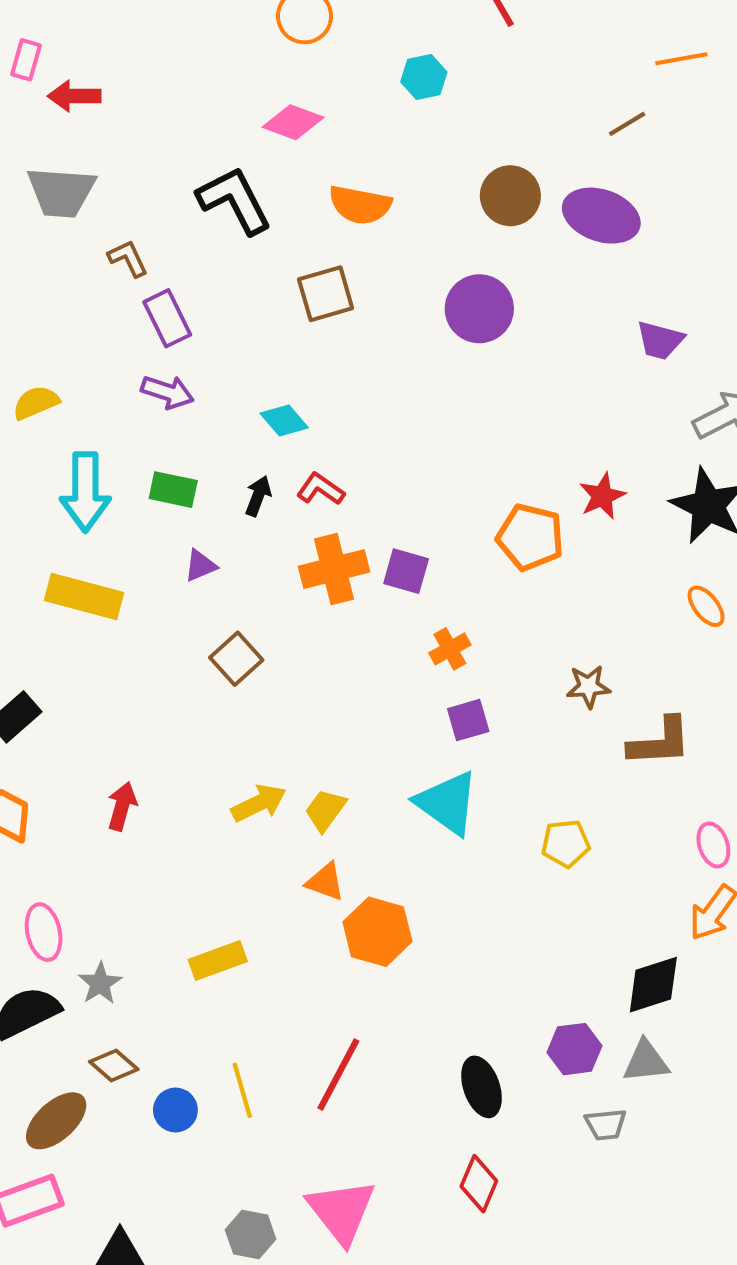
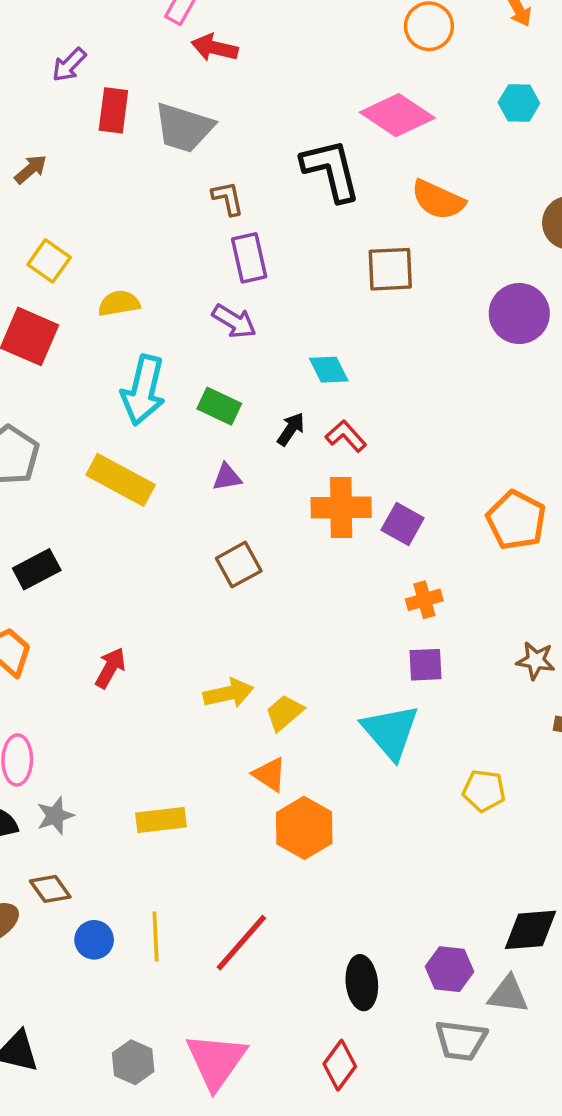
pink diamond: (293, 122) -> (397, 115), size x1.4
gray trapezoid: (606, 1125) -> (461, 1040), size x1.4

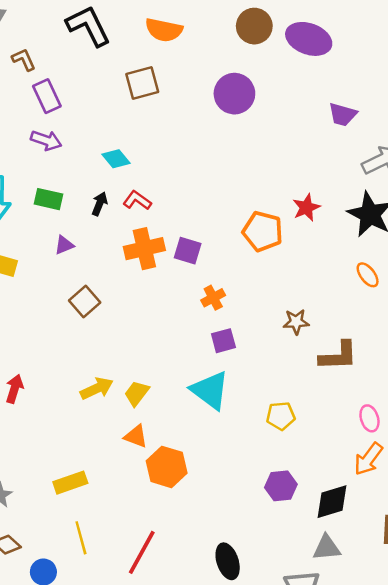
yellow line: (156, 937) -> (81, 538), moved
purple hexagon: (449, 969) -> (281, 486), moved

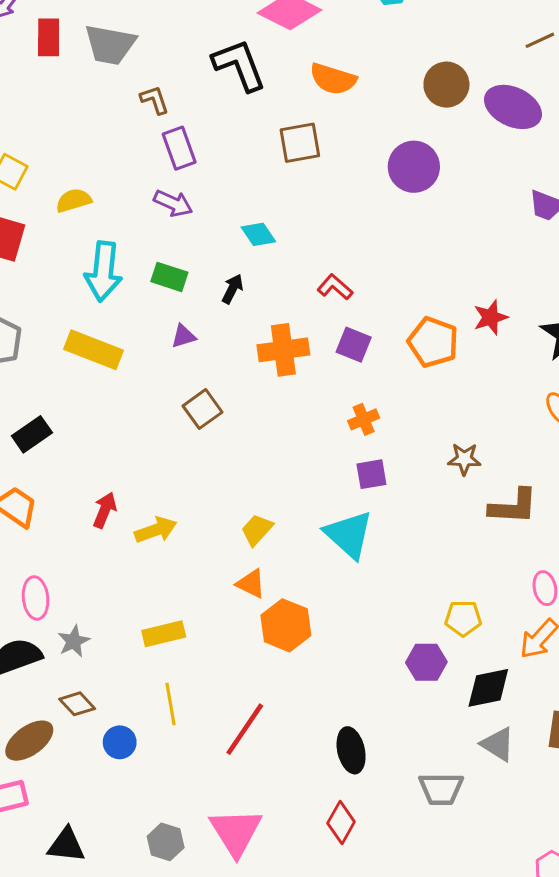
red L-shape: (137, 200) -> (335, 287), moved
purple square: (188, 251) -> (354, 345), moved
yellow arrow: (97, 388) -> (156, 530), moved
yellow pentagon: (281, 416) -> (463, 618), moved
gray triangle: (327, 548) -> (498, 744), moved, turned 32

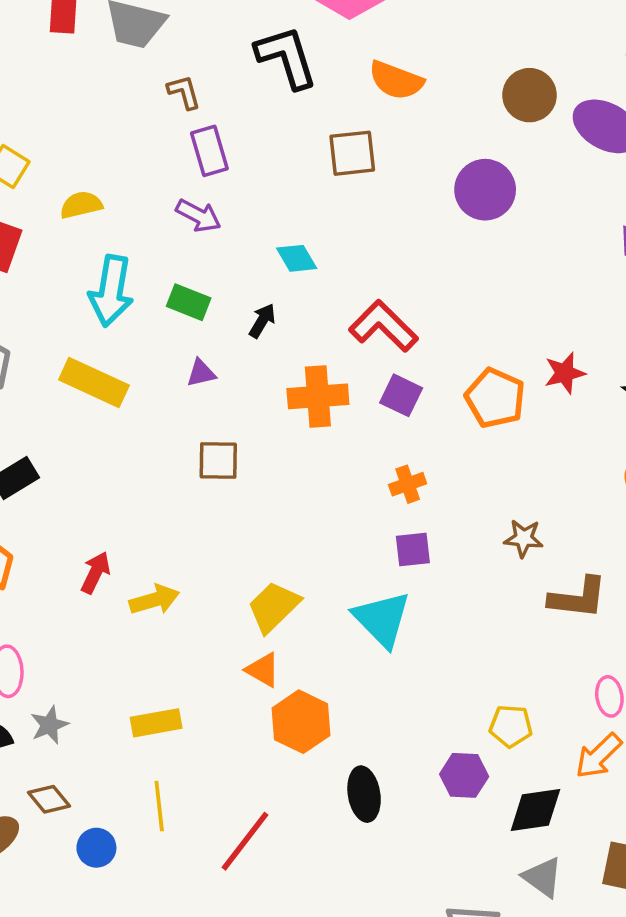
red L-shape: (335, 287) -> (383, 326), size x1.6
brown square: (203, 409) -> (218, 460), turned 33
yellow trapezoid: (257, 530) -> (274, 607), size x1.4
black ellipse: (351, 750) -> (364, 794), moved

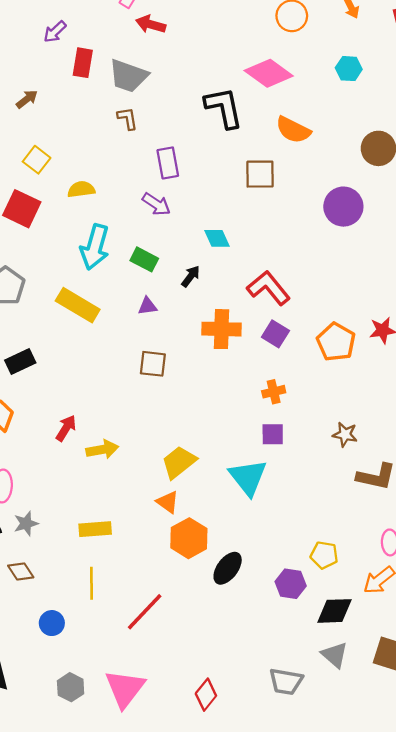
brown L-shape: (184, 92) -> (127, 118), moved
black ellipse: (364, 794) -> (228, 568), moved, turned 40
blue circle: (96, 848) -> (52, 623), moved

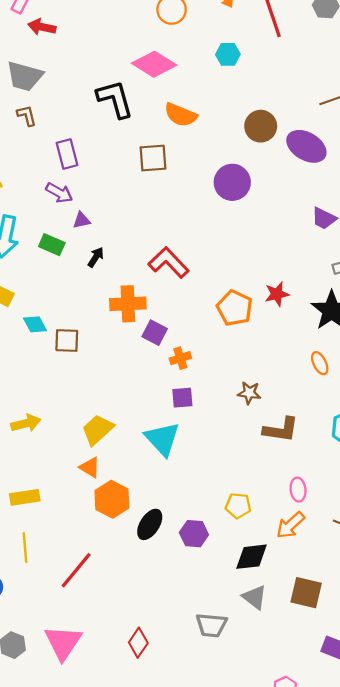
cyan diamond: (217, 238) -> (35, 324), moved
purple triangle: (147, 306) -> (82, 220), moved
purple square: (275, 334) -> (155, 333), moved
purple hexagon: (291, 584) -> (194, 534), moved

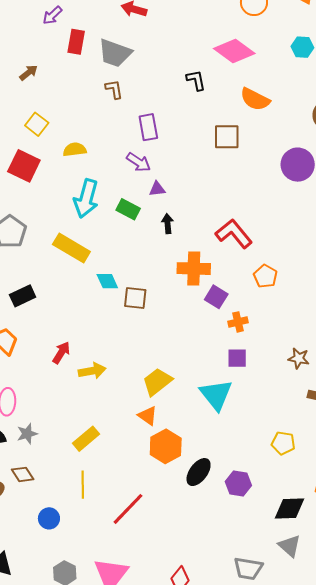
black L-shape: (115, 99) -> (196, 80), size x0.6
black arrow: (96, 257) -> (168, 224), turned -42
orange pentagon: (235, 308) -> (265, 276), moved, size x0.7
yellow rectangle: (25, 497) -> (86, 439), turned -36
yellow pentagon: (238, 506) -> (283, 443), moved

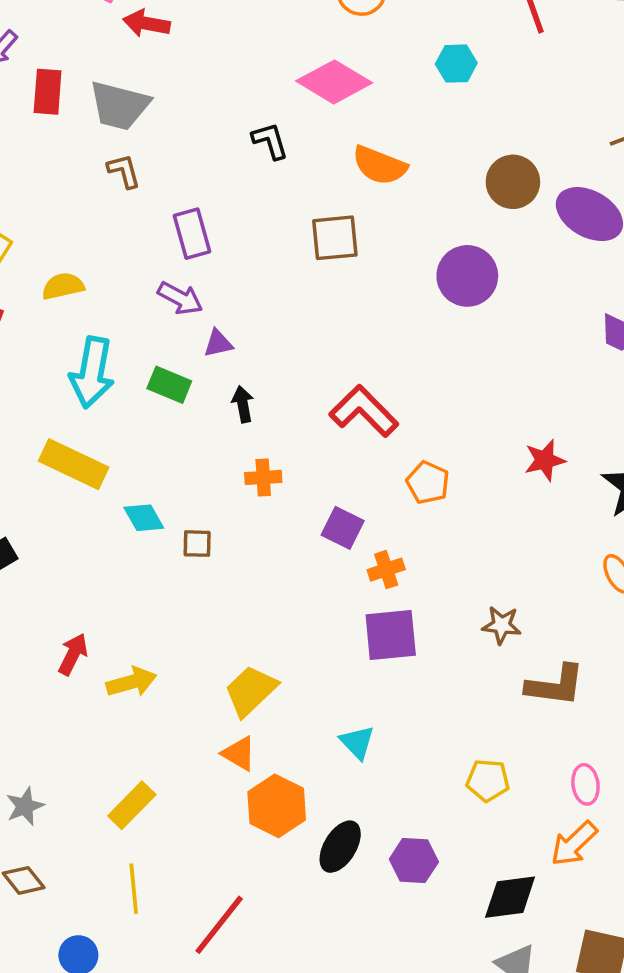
orange cross: (194, 269) -> (263, 477), moved, size x0.6
brown square: (135, 298) -> (197, 544), size x0.7
purple square: (237, 358) -> (391, 635), size x1.5
cyan triangle: (216, 395) -> (357, 742), moved, size x0.6

